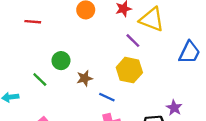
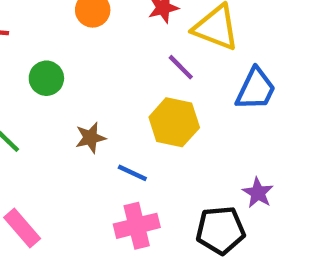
blue trapezoid: (189, 52) -> (256, 89), moved
green circle: (61, 61) -> (46, 78), moved

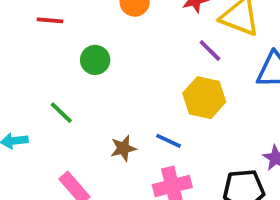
brown star: (90, 138) -> (123, 148), moved

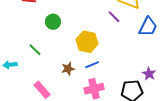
yellow hexagon: (204, 98) -> (87, 42), moved
blue line: (169, 141) -> (92, 65), turned -48

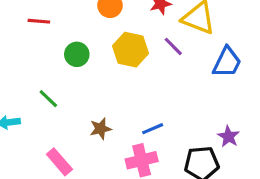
yellow hexagon: (87, 42) -> (131, 50), moved
blue line: (92, 65) -> (153, 129), moved

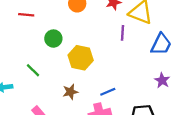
purple line: (173, 46) -> (123, 33), turned 49
yellow hexagon: (131, 50) -> (81, 58), moved
purple star: (229, 137) -> (162, 80), moved

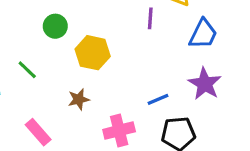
purple star: (162, 80) -> (205, 84), size x1.5
blue line: (108, 92) -> (158, 99), moved

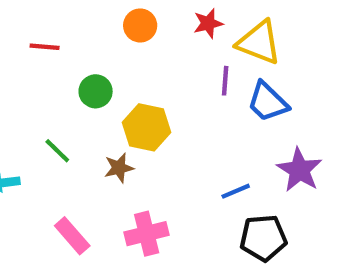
blue trapezoid: (203, 34) -> (268, 102), moved, turned 108
brown star: (79, 99) -> (119, 168), moved
pink cross: (119, 131) -> (147, 234), moved

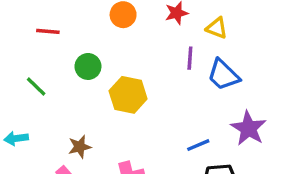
yellow triangle: (259, 42) -> (217, 28), size x0.6
green line: (57, 151) -> (36, 87), moved
brown star: (119, 168) -> (80, 147), moved

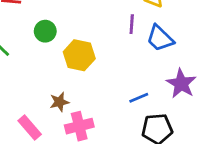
brown star: (80, 147) -> (59, 102), moved

